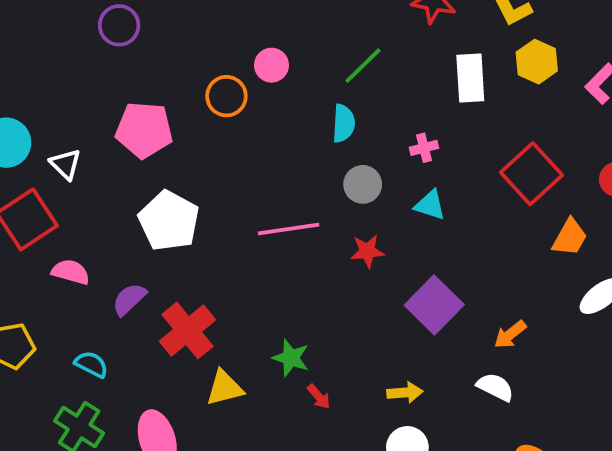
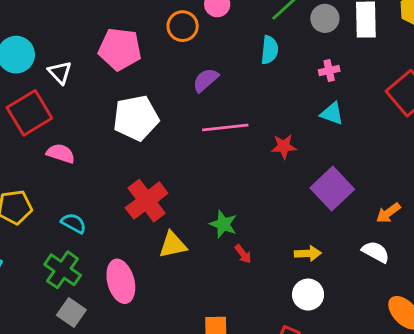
gray circle: (363, 184) -> (325, 18), moved
white pentagon: (169, 221) -> (136, 118), turned 30
purple semicircle: (129, 299) -> (206, 80), moved

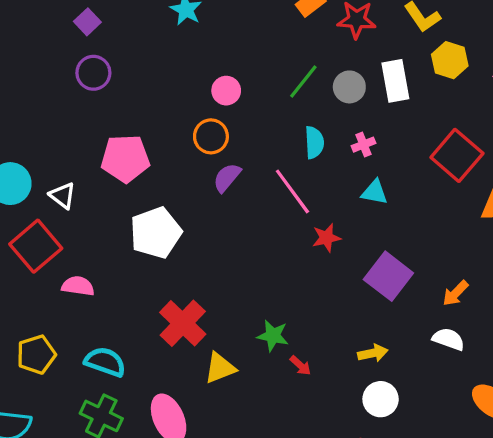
orange circle: (183, 26) -> (211, 136), moved
cyan semicircle: (270, 50) -> (314, 142), moved
pink line: (225, 127) -> (292, 191), moved, turned 69
cyan semicircle: (74, 223) -> (105, 362), size x1.4

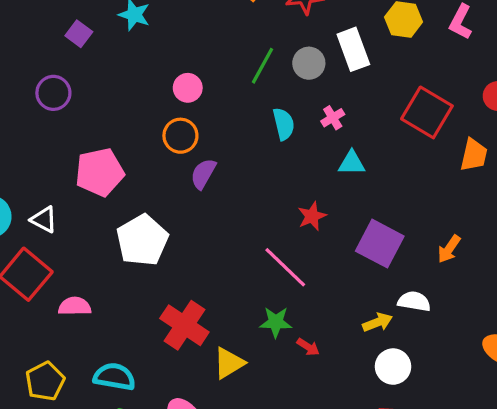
purple square: (87, 22) -> (79, 34), moved
pink line: (292, 191) -> (285, 267), moved
white semicircle: (448, 339) -> (414, 301), moved

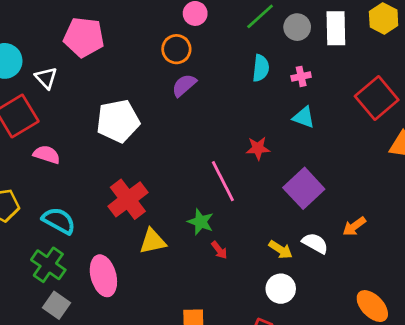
pink pentagon: (100, 172) -> (84, 37), moved
orange arrow: (449, 249) -> (354, 226), moved
yellow arrow: (378, 322) -> (281, 250), turned 35

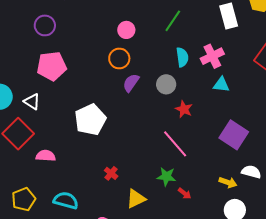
gray circle: (297, 27) -> (166, 84), moved
pink cross: (301, 76) -> (212, 56), size x1.6
red star: (258, 148) -> (184, 109), moved, turned -30
red cross: (128, 199) -> (111, 173), size x0.5

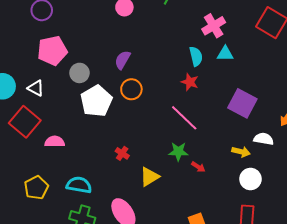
cyan semicircle: (182, 57) -> (196, 56), moved
orange circle: (119, 58) -> (131, 89), moved
purple semicircle: (131, 83) -> (123, 60), moved
gray circle: (166, 84) -> (79, 73), moved

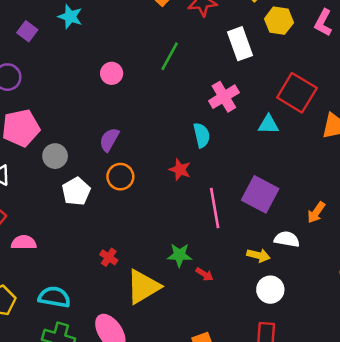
cyan triangle: (225, 54) -> (268, 124), moved
red star: (190, 82) -> (180, 170), moved
white pentagon: (96, 101) -> (76, 191), size x0.7
pink line: (184, 118) -> (215, 208), moved, turned 36
yellow triangle: (150, 177) -> (143, 287), size x1.4

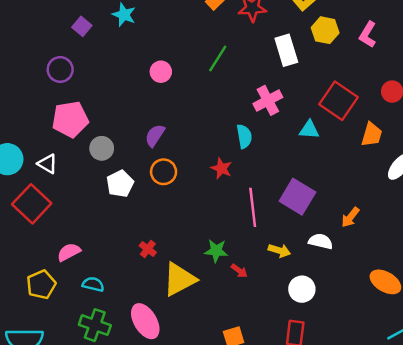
pink semicircle: (24, 243) -> (69, 252), moved, turned -30
yellow arrow: (258, 255) -> (279, 251), moved
cyan semicircle: (54, 297) -> (93, 284), size x0.7

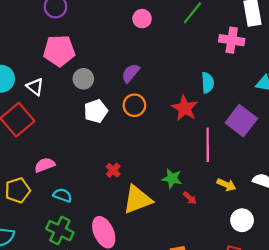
pink cross: (268, 100) -> (232, 40), moved, turned 30
red star: (221, 168) -> (185, 108), size x1.4
purple square: (297, 197) -> (241, 121), moved

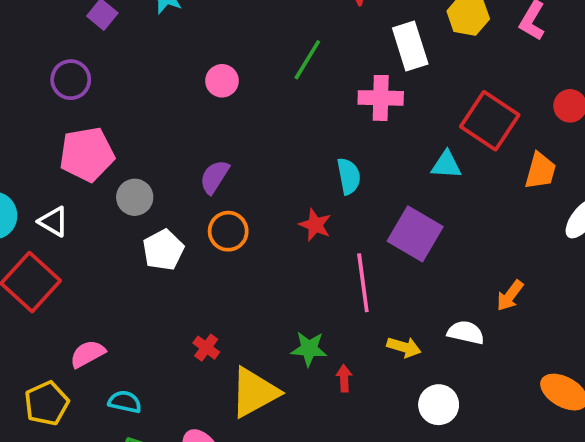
red star: (185, 108) -> (315, 225), size x0.7
red arrow: (190, 198) -> (344, 378), turned -128

